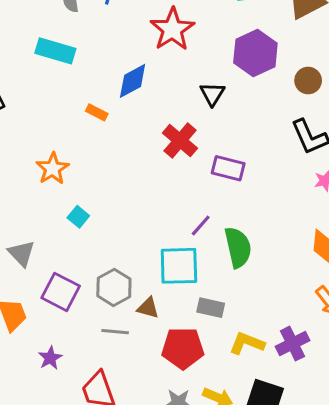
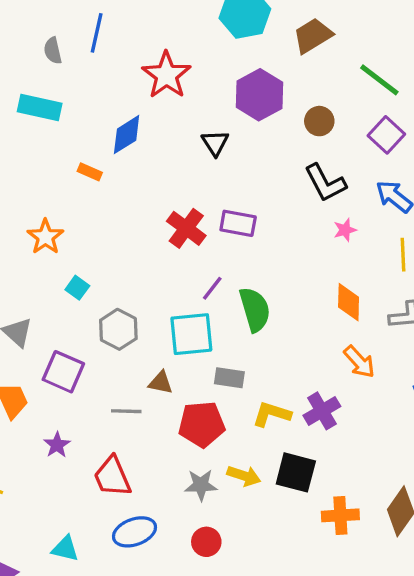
red cross: (180, 141) -> (186, 228), moved
gray hexagon: (114, 287) -> (118, 329), moved

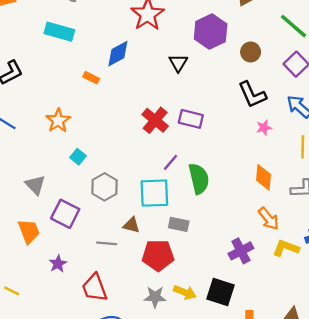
yellow L-shape: (272, 414) -> (286, 248), moved

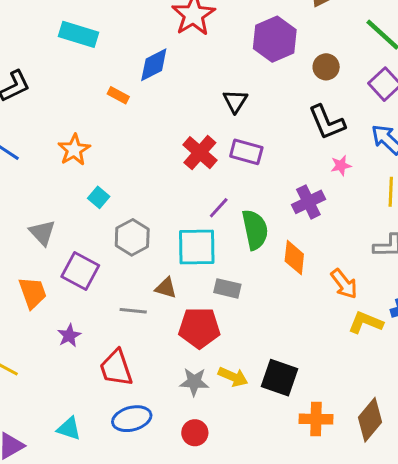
black triangle: (178, 63) -> (235, 101), moved
orange diamond: (263, 177) -> (294, 258), moved
purple cross: (241, 251) -> (308, 202), moved

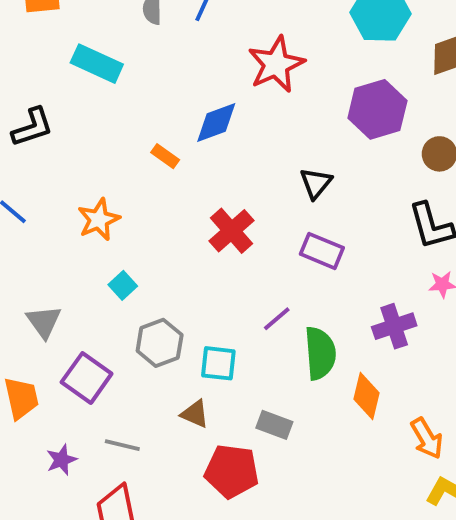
cyan rectangle: (78, 34) -> (97, 64), moved
red cross: (200, 153) -> (232, 231), moved
cyan square: (197, 247) -> (218, 363), moved, size x0.7
gray line: (133, 311) -> (122, 445), moved

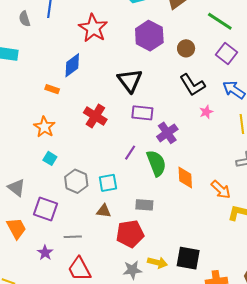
black triangle: (316, 183) -> (130, 81), size x1.5
orange star: (99, 220) -> (44, 127), moved
purple cross: (394, 326) -> (167, 133), moved

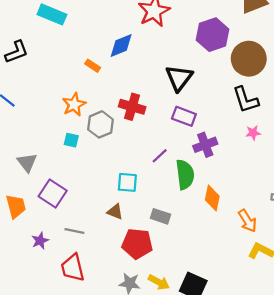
brown circle: (186, 48) -> (249, 59), size x1.8
red cross: (95, 116) -> (132, 107), turned -30
cyan square: (50, 158) -> (71, 140), turned -32
gray hexagon: (76, 181) -> (100, 124), moved

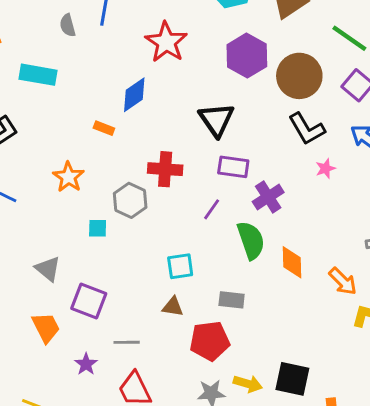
orange star: (74, 105) -> (68, 177), moved
purple line: (160, 156) -> (212, 209), moved

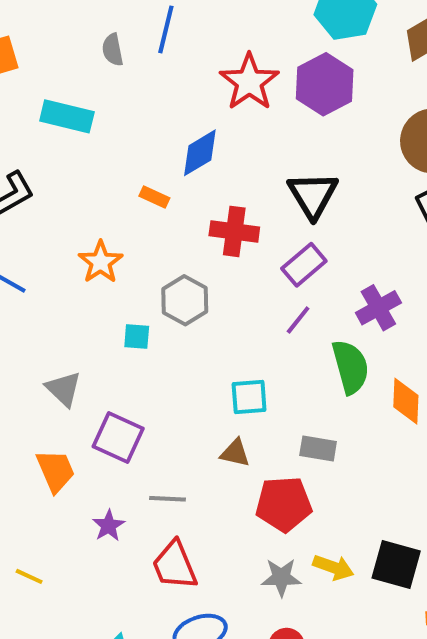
purple hexagon: (247, 56) -> (325, 84), moved
purple rectangle: (233, 167) -> (304, 265), moved, turned -52
red cross: (165, 169) -> (234, 231), moved

